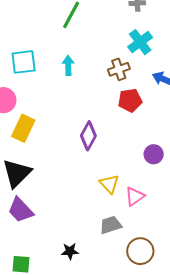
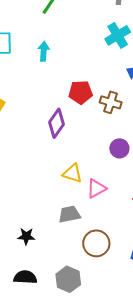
brown cross: (119, 69) -> (111, 102), moved, turned 30
red pentagon: (130, 100) -> (81, 92), moved
yellow triangle: (109, 184) -> (72, 173), turned -35

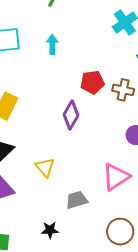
yellow triangle: (72, 173) -> (45, 167), moved, turned 35
pink triangle: (96, 188) -> (116, 177), size x1.4
gray trapezoid: (69, 214) -> (77, 200), moved

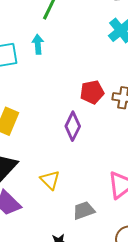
cyan arrow: (52, 44) -> (38, 44), moved

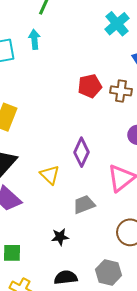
purple diamond: (73, 126) -> (81, 152), moved

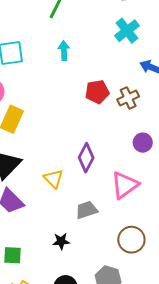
cyan arrow: (34, 39) -> (64, 50), moved
brown cross: (121, 91) -> (128, 98), turned -35

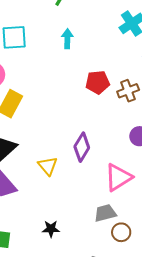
gray trapezoid: (86, 210) -> (105, 213), moved
brown circle: (131, 240) -> (121, 232), size x0.7

